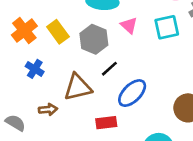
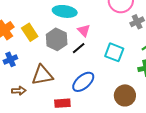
cyan square: (167, 27) -> (114, 52), moved, turned 30
blue cross: (35, 69) -> (10, 59), turned 32
black line: (109, 69) -> (79, 48), moved

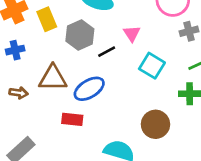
pink triangle: (84, 30) -> (132, 34), moved
blue ellipse: (83, 82) -> (89, 89), moved

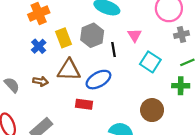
yellow rectangle: (47, 19) -> (63, 38), moved
blue cross: (15, 50) -> (39, 46), turned -32
black line: (107, 52) -> (113, 49), turned -72

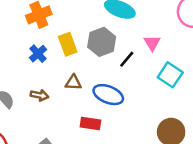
black line: (113, 49) -> (127, 59), turned 48
brown triangle: (69, 70) -> (73, 83), size x0.6
blue ellipse: (98, 80) -> (108, 95), turned 50

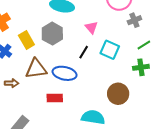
black line: (127, 59) -> (84, 52), moved
brown triangle: (73, 83) -> (36, 69), size x1.6

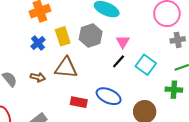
pink triangle: (91, 27) -> (123, 42), moved
blue ellipse: (65, 73) -> (109, 96), moved

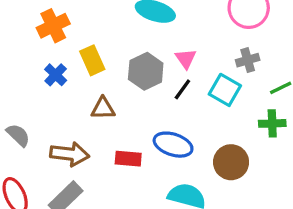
gray hexagon: (91, 35) -> (146, 71), moved
gray cross: (178, 40) -> (248, 60), moved
brown triangle: (66, 68) -> (103, 108), size x0.7
brown arrow: (38, 77) -> (70, 154), moved, size x1.6

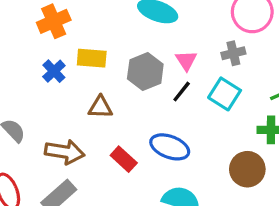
yellow rectangle: (92, 60) -> (92, 58), turned -64
gray cross: (248, 60) -> (233, 53), moved
red rectangle: (128, 159) -> (124, 159), turned 35
brown circle: (231, 162) -> (247, 169), moved

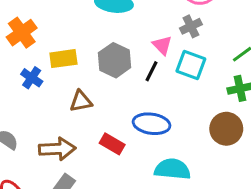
pink triangle: (186, 60) -> (162, 45), moved

